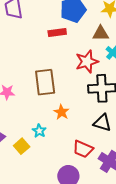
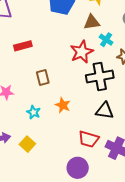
red rectangle: (57, 32) -> (23, 46), moved
brown rectangle: (45, 82) -> (43, 78), size x0.6
cyan star: (39, 131) -> (34, 112), moved

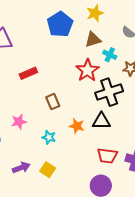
black triangle: (105, 111) -> (101, 121), moved

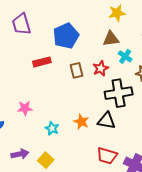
blue pentagon: (60, 24) -> (66, 36), moved
red star: (87, 70) -> (101, 68), size x0.7
brown rectangle: (53, 102) -> (76, 70), moved

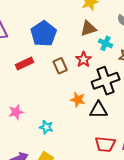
orange star: (81, 122) -> (78, 100), moved

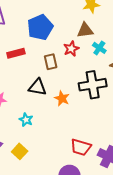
red star: (83, 59) -> (71, 49), moved
black triangle: (98, 110) -> (37, 87), moved

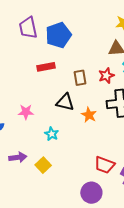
blue pentagon: (40, 27) -> (59, 35), moved
red star: (71, 49) -> (106, 76), moved

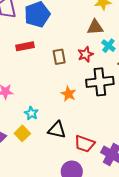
black triangle: (65, 102) -> (57, 130), moved
yellow square: (43, 165) -> (22, 133), moved

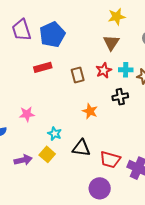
brown triangle: (95, 27) -> (111, 43), turned -48
cyan cross: (108, 46) -> (126, 70), moved, turned -32
black cross: (100, 82) -> (120, 97), size x0.6

